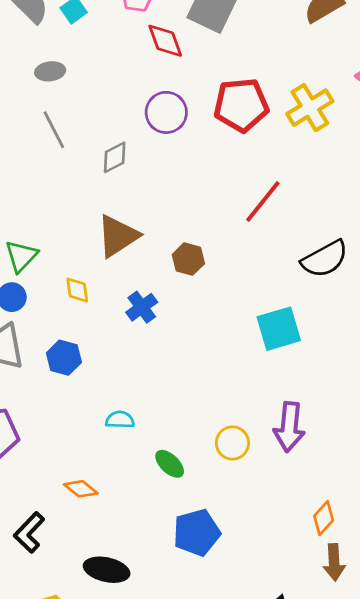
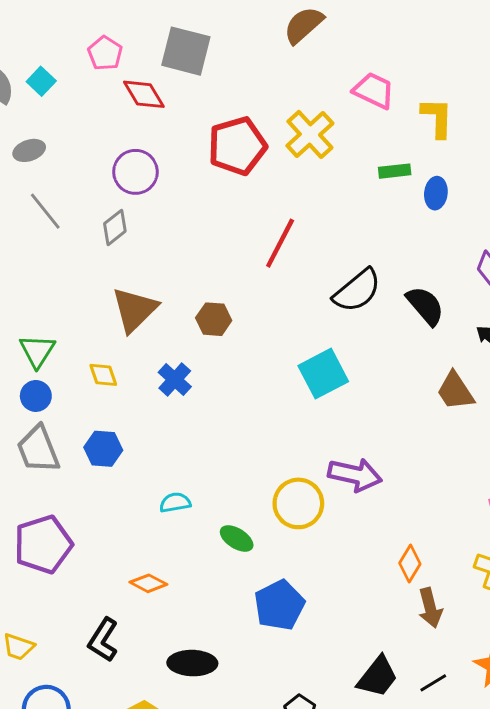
purple circle: (166, 112) -> (135, 172), moved
purple arrow: (289, 427) -> (355, 475), turned -72
yellow circle: (232, 443) -> (298, 503), size x1.4

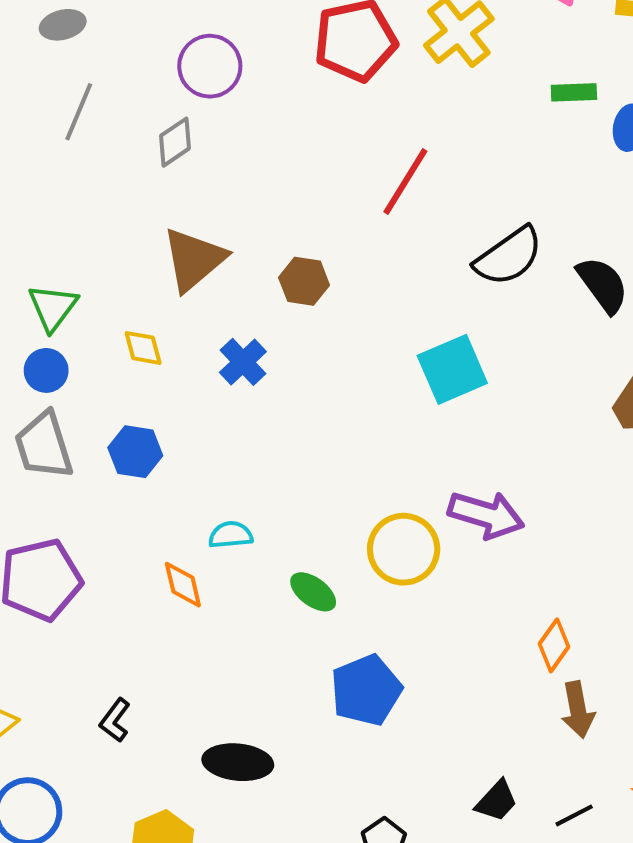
gray line: (45, 211) -> (79, 112), turned 57
orange diamond: (148, 583) -> (183, 585), moved, turned 45
black L-shape: (103, 640) -> (115, 720), size x0.7
black trapezoid: (378, 677) -> (497, 801), size x0.7

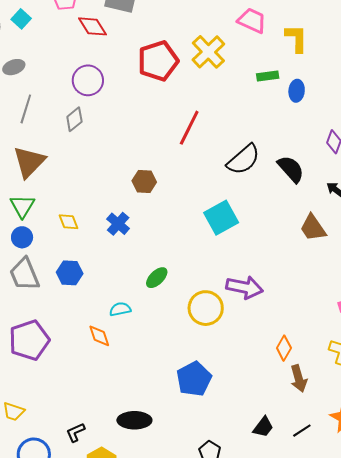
brown triangle: (194, 259) -> (29, 162), moved
green ellipse: (313, 592) -> (157, 278), moved, turned -75
black L-shape: (115, 720) -> (75, 432), moved, turned 35

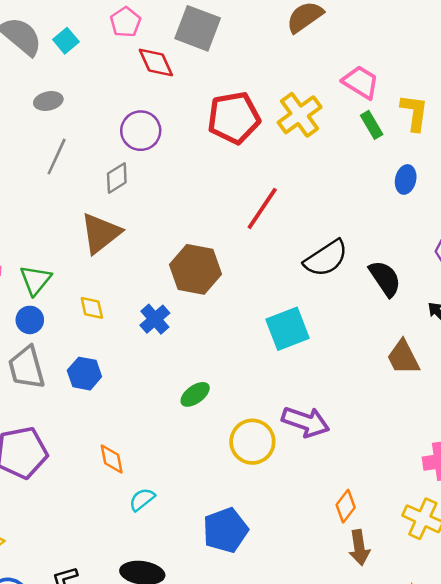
green rectangle: (268, 76) -> (372, 125), moved, turned 60
brown triangle: (29, 162) -> (101, 233), moved
brown hexagon: (144, 181) -> (196, 269), size x1.6
cyan semicircle: (120, 309) -> (142, 499), moved, turned -35

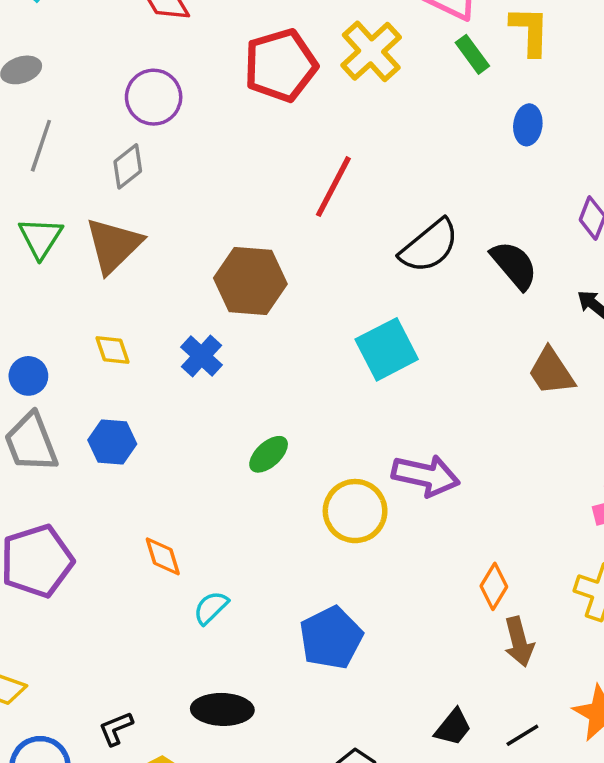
green triangle: (35, 280) -> (41, 238), moved

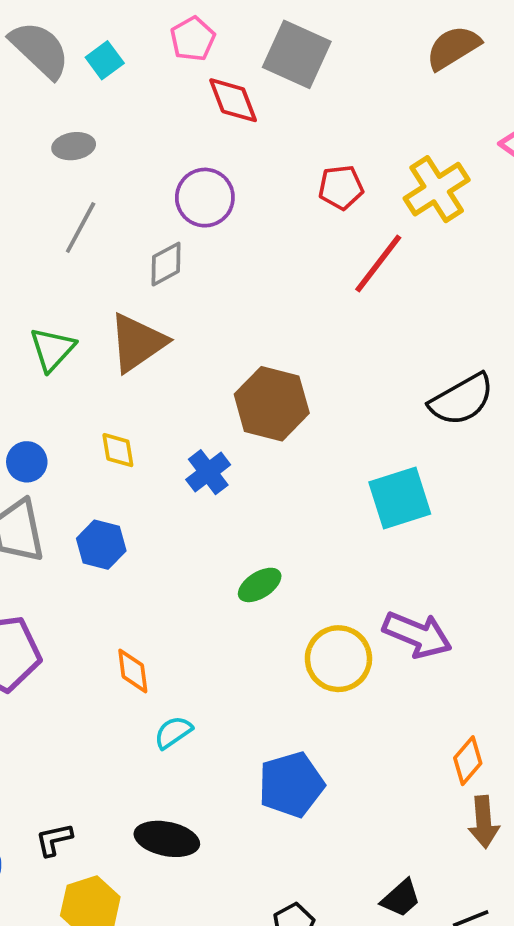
red pentagon: (280, 65) -> (341, 187), size x0.6
red line: (333, 187) -> (378, 263), moved
green triangle: (41, 238) -> (52, 349), moved

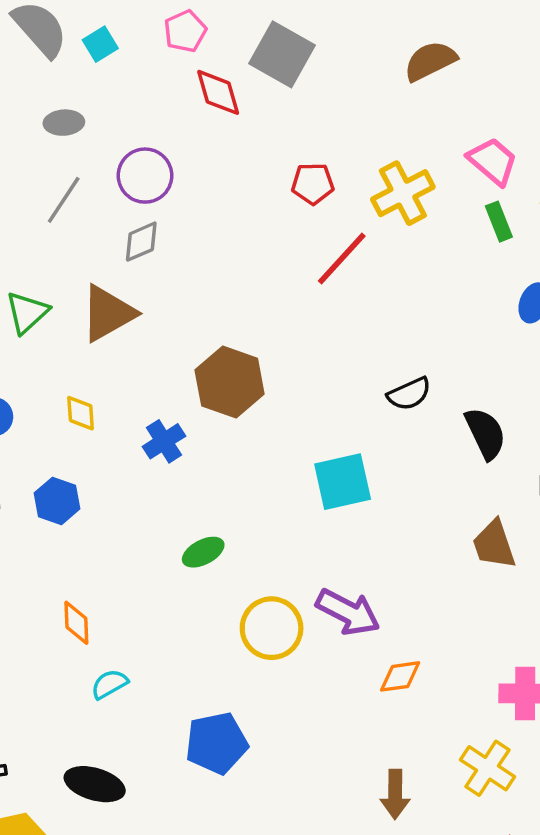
purple circle: (205, 198) -> (145, 176), moved
black semicircle: (462, 400) -> (409, 394), size x0.7
orange diamond: (468, 761) -> (400, 676), moved, turned 36

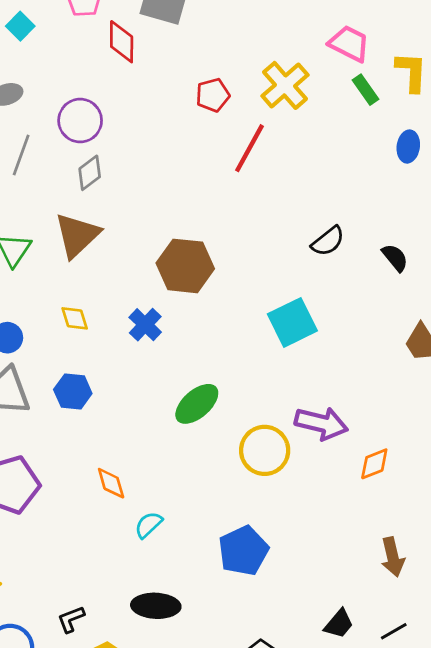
red diamond: (218, 92) -> (122, 42), turned 30
black semicircle: (485, 433) -> (395, 258), size x0.7
green ellipse: (203, 552) -> (197, 404), size x1.4

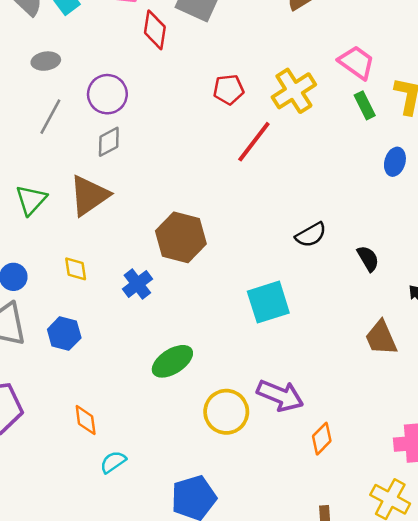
orange diamond: (374, 464) -> (322, 439), turned -32

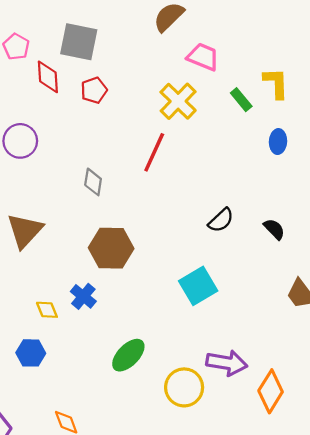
pink trapezoid: (357, 62) -> (203, 57), moved
red pentagon: (228, 90) -> (94, 90), moved
gray diamond: (109, 142) -> (93, 182), moved, turned -40
yellow diamond: (76, 269) -> (47, 310), moved
orange diamond: (322, 439) -> (271, 391), size x1.5

